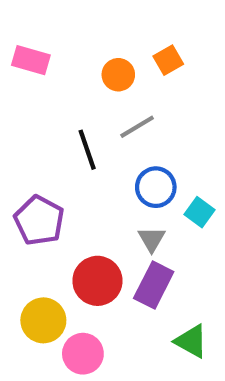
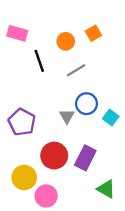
black line: (87, 150) -> (39, 61), moved
gray triangle: (152, 239) -> (67, 116), moved

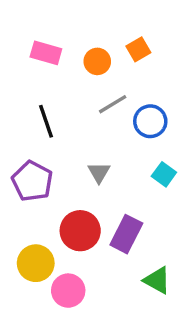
pink rectangle: (17, 33) -> (46, 53), moved
black line: (39, 61) -> (46, 121), moved
blue circle: (86, 104) -> (150, 121), moved

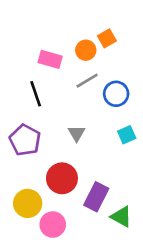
pink rectangle: (46, 53) -> (50, 59), moved
orange circle: (97, 61) -> (86, 50), moved
cyan square: (164, 174) -> (127, 135), turned 30
purple rectangle: (126, 234) -> (96, 197), moved

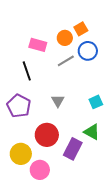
blue circle: (116, 94) -> (88, 51), moved
green triangle: (121, 217) -> (92, 132), moved

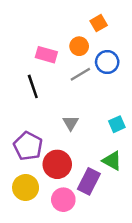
orange square: (81, 29) -> (99, 23), moved
purple pentagon: (19, 106) -> (28, 146), moved
pink circle: (40, 170) -> (63, 200), moved

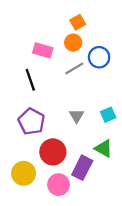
orange square: (99, 23) -> (78, 22), moved
gray triangle: (71, 123) -> (77, 116), moved
purple pentagon: (28, 146) -> (31, 121), moved

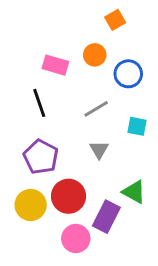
orange square: (78, 22) -> (115, 20), moved
gray line: (74, 68) -> (96, 109), moved
cyan square: (108, 115) -> (137, 126), moved, turned 35
yellow circle: (24, 173) -> (31, 205), moved

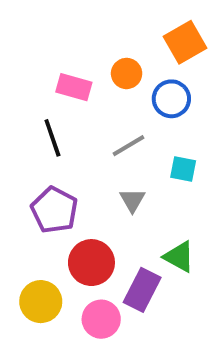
orange square: (115, 20) -> (185, 42), moved, size x1.5
yellow circle: (31, 205) -> (41, 302), moved

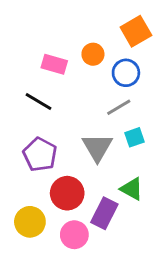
black line: (52, 138) -> (39, 101), turned -40
gray line: (128, 146) -> (119, 107), moved
cyan square: (183, 169) -> (135, 137), moved, turned -30
gray triangle: (132, 200) -> (97, 147), size x1.6

